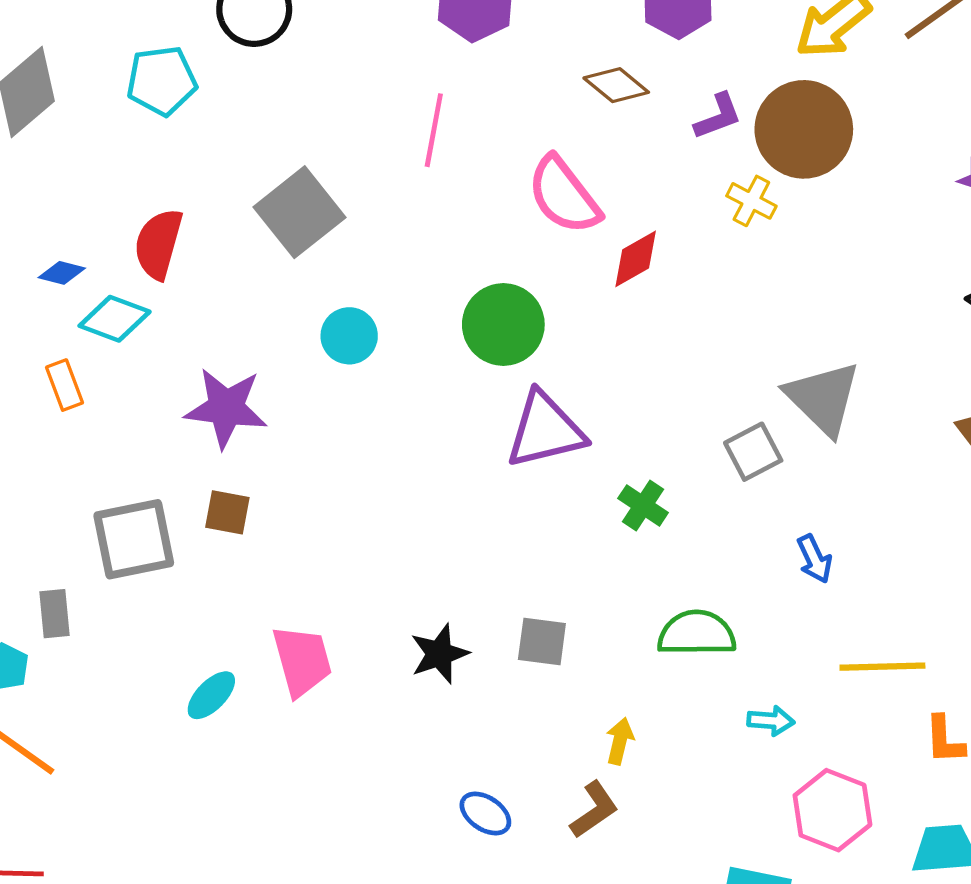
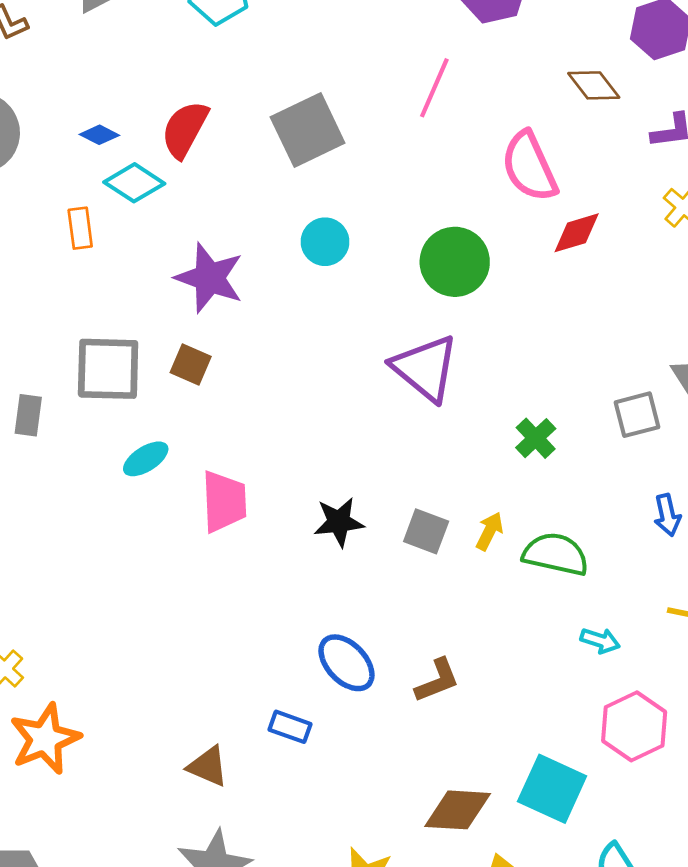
purple triangle: (545, 430) -> (425, 368), moved, turned 40
cyan ellipse: (211, 695) -> (146, 459), moved
yellow arrow: (620, 741) -> (490, 531), moved
blue ellipse: (485, 813) -> (346, 663), size x1.4

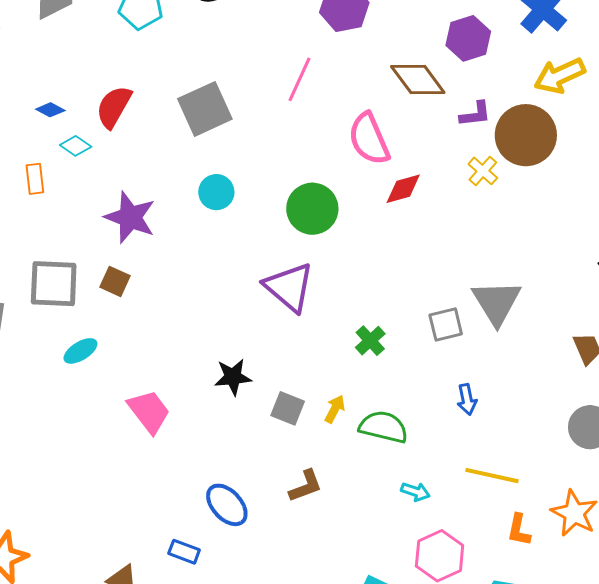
brown diamond: (594, 85) -> (418, 80), size x1.4
cyan diamond: (134, 183) -> (76, 146), size x0.7
pink trapezoid: (224, 501) -> (149, 411), moved, turned -36
black star: (339, 522) -> (233, 377), moved
brown L-shape: (437, 681) -> (306, 486), moved

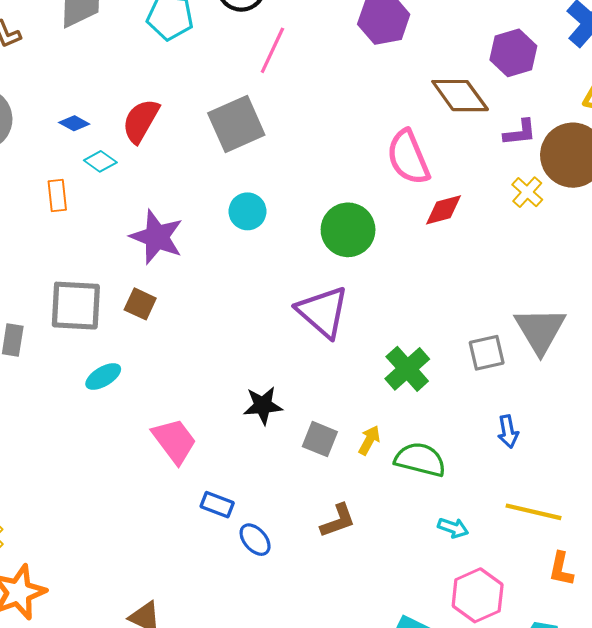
pink line: (299, 79) -> (272, 50), moved
green cross: (370, 341) -> (407, 369), size x1.4
blue ellipse: (227, 505) -> (255, 540), size x0.7
blue rectangle: (184, 552) -> (217, 505), moved

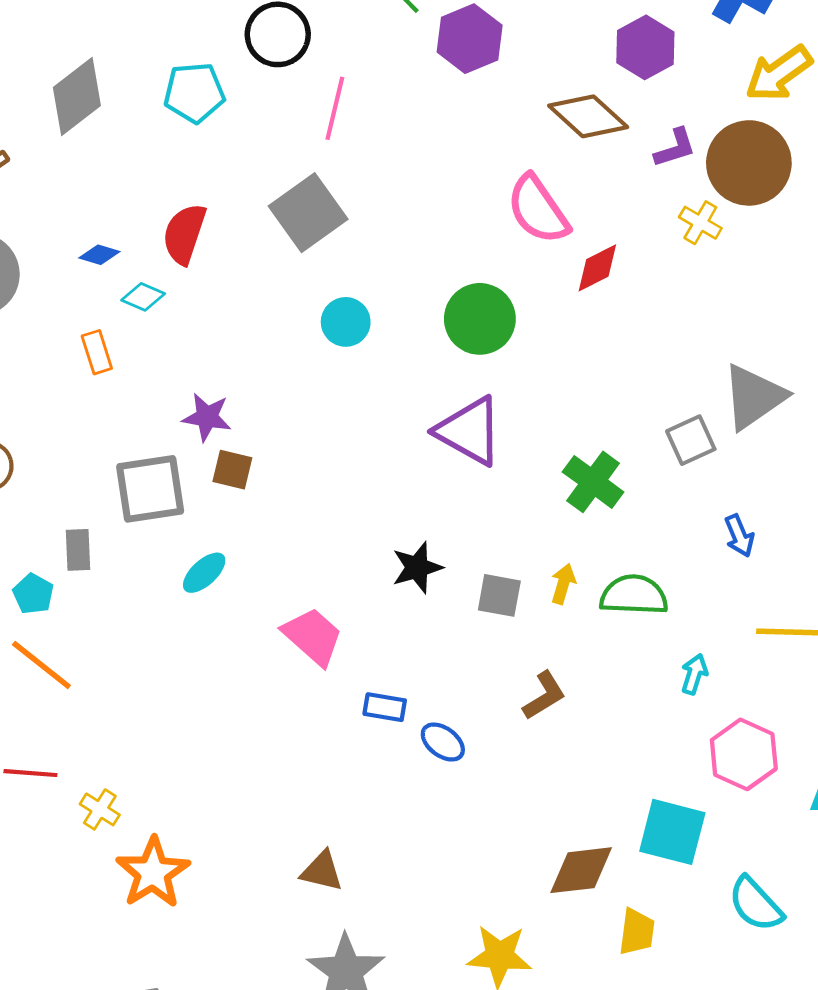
purple star: (157, 237) -> (207, 417), moved, size x0.7
gray triangle: (540, 330) -> (754, 397), turned 38
cyan arrow: (453, 528) -> (694, 674), turned -80

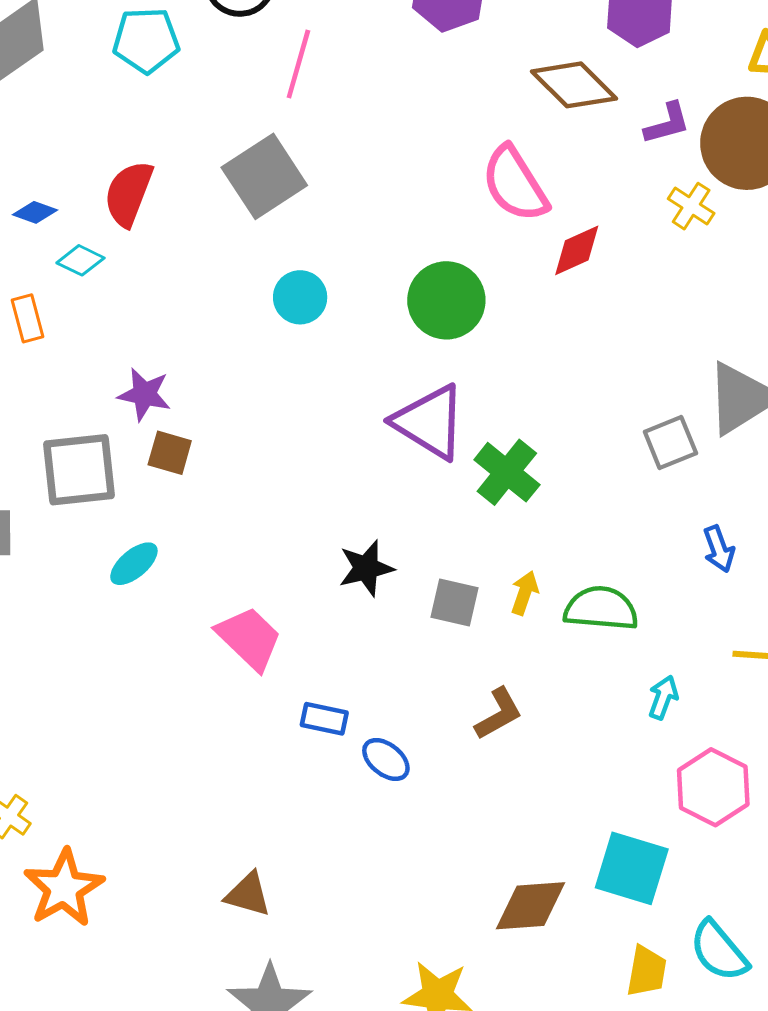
green cross: (593, 482) -> (507, 472), moved
yellow trapezoid: (637, 932) -> (647, 971), moved

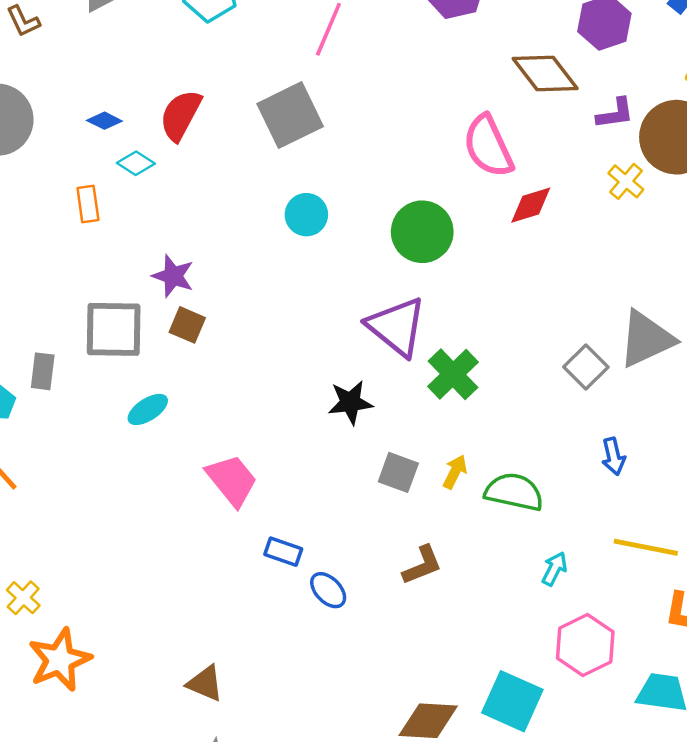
gray square: (670, 442) -> (586, 367), turned -30
black star: (366, 568) -> (350, 402), moved

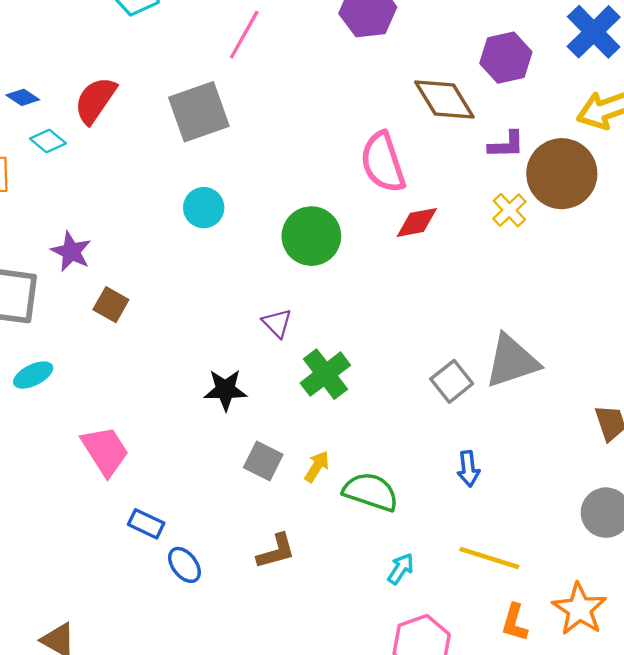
brown square: (187, 325) -> (111, 305), moved
purple triangle: (397, 327) -> (277, 323), size x0.5

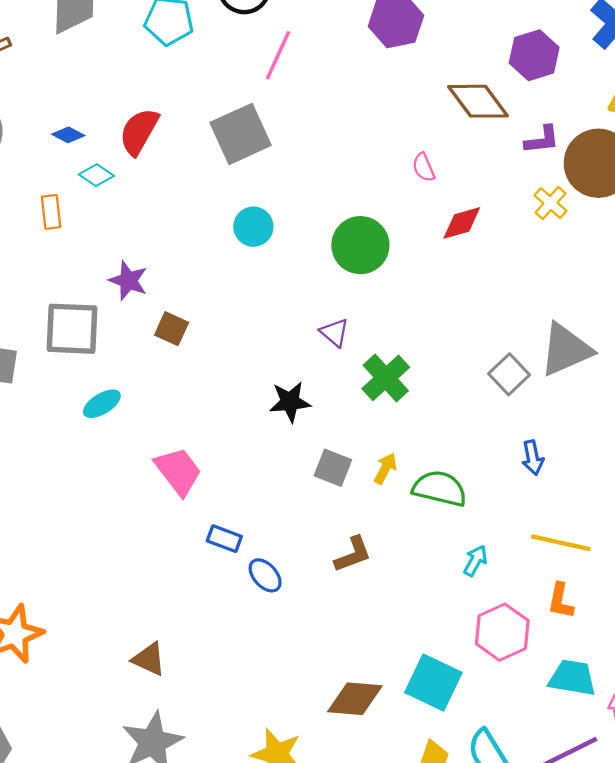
pink semicircle: (383, 162) -> (424, 167), size x0.5
orange L-shape: (515, 623) -> (561, 601), moved

